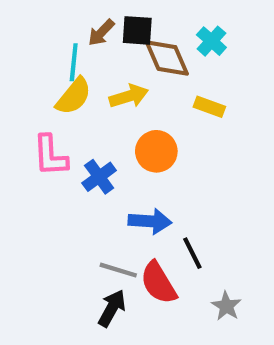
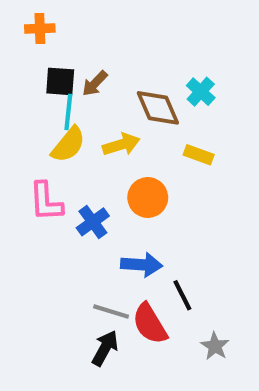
black square: (137, 30) -> (60, 81), moved

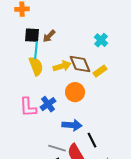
brown diamond: (158, 108) -> (80, 64), moved
yellow semicircle: (68, 145) -> (36, 66), turned -60
yellow rectangle: (199, 155) -> (100, 71), turned -56
pink L-shape: (46, 202) -> (28, 107), moved

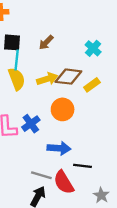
brown arrow: (49, 36) -> (46, 42), moved
brown diamond: (80, 64) -> (68, 77), turned -60
black line: (92, 140) -> (82, 166), turned -56

